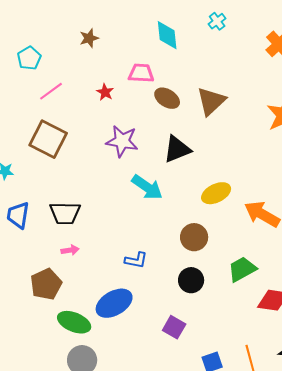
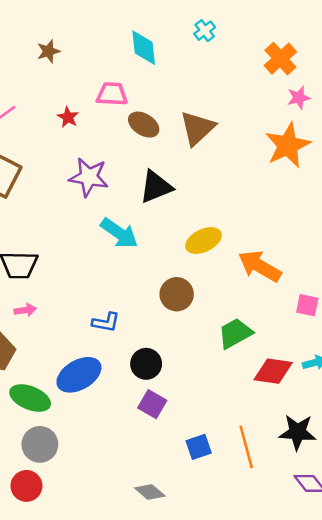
black circle: (191, 280) -> (146, 364), moved

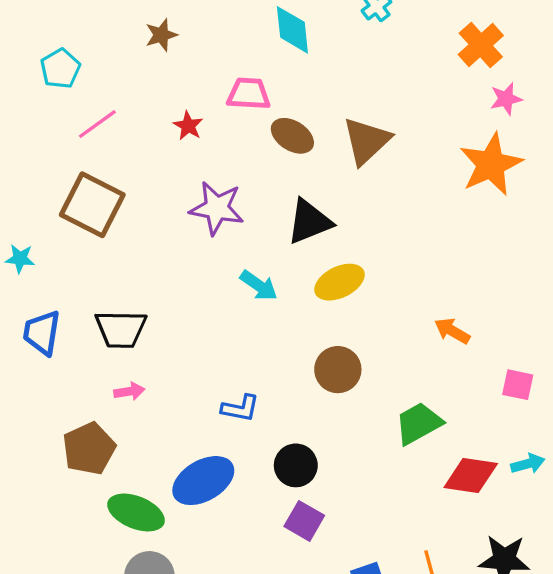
cyan arrow: (119, 233) -> (259, 285), size x0.7
yellow ellipse: (203, 241) -> (339, 282), moved
orange arrow: (260, 266) -> (452, 331), size x0.6

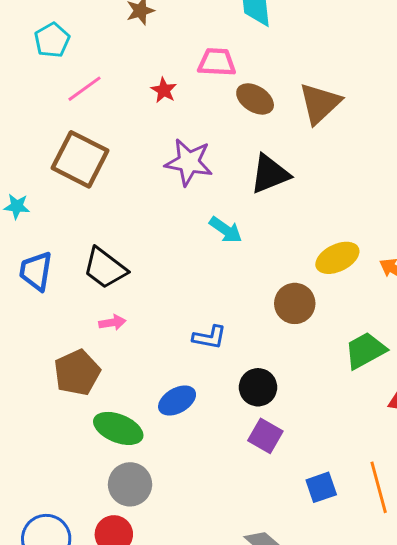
yellow ellipse: (339, 282) -> (337, 258), moved
black trapezoid: (121, 329) -> (105, 268), turned 36
blue ellipse: (203, 481) -> (177, 401), size x0.7

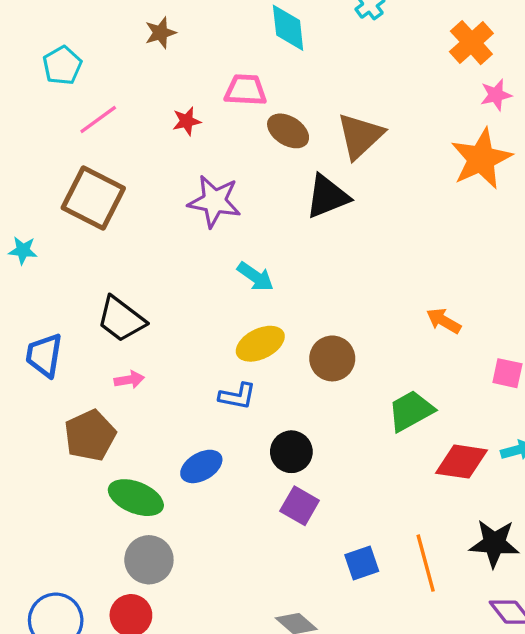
red star: (164, 90) -> (187, 121), turned 30
black triangle: (270, 174) -> (327, 196), moved
yellow ellipse: (337, 258) -> (260, 344), moved
blue trapezoid: (36, 271) -> (44, 355), moved

